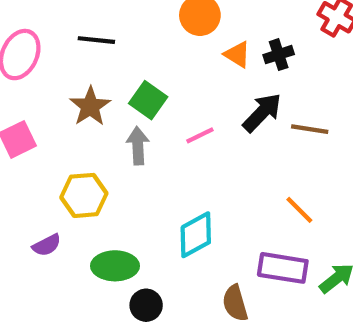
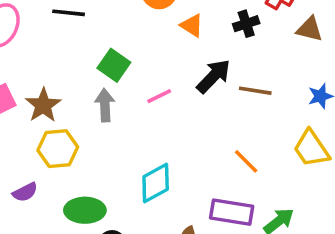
black cross: (279, 55) -> (246, 24), moved
brown star: (90, 106) -> (43, 105), moved

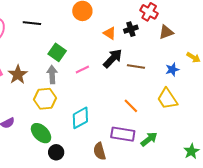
orange triangle: (192, 25) -> (110, 33), moved
brown triangle: (310, 29) -> (166, 32), turned -35
yellow hexagon: (58, 149) -> (45, 99), moved
green ellipse: (85, 210) -> (41, 133), turned 45

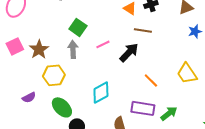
black arrow: (113, 58) -> (129, 52), moved
brown line: (136, 66) -> (143, 30), moved
blue star: (172, 70) -> (195, 31), moved
yellow hexagon: (45, 99) -> (54, 75), moved

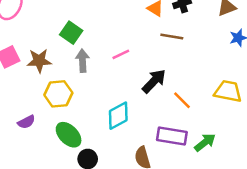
green square: (78, 27) -> (71, 33), moved
brown star: (39, 49) -> (39, 61), turned 30
black arrow: (129, 52) -> (154, 81), moved
yellow trapezoid: (187, 73) -> (228, 91), turned 135

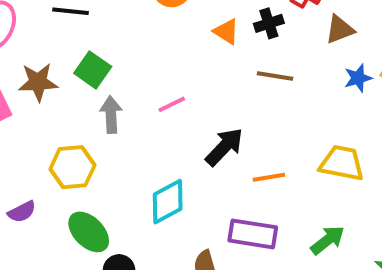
brown line: (172, 36) -> (275, 76), moved
brown star: (39, 61) -> (38, 82), moved
orange line: (182, 100) -> (269, 177), turned -54
green arrow: (205, 142) -> (328, 240), moved

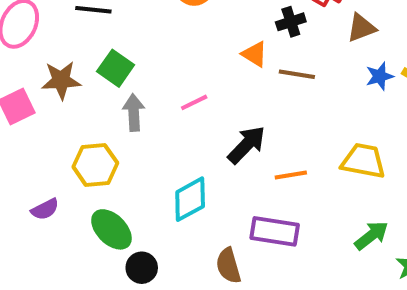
orange triangle: (226, 31) -> (255, 54), moved
green arrow: (328, 240) -> (371, 235), moved

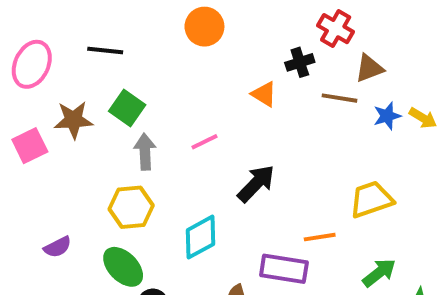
brown line: (297, 74) -> (339, 98), moved
yellow trapezoid: (363, 161) -> (371, 199), turned -30
yellow hexagon: (95, 165) -> (131, 207), moved
orange line: (291, 175) -> (320, 237), moved

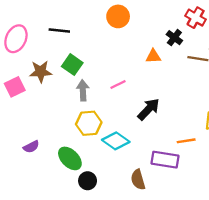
black cross: (300, 62) -> (174, 38), turned -35
orange triangle: (264, 94) -> (153, 56), turned -35
yellow hexagon: (131, 207) -> (89, 123), moved
cyan diamond: (201, 237) -> (116, 141), turned 64

